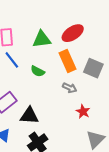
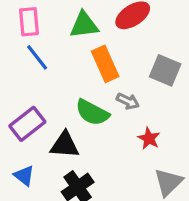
orange rectangle: (68, 61) -> (105, 64), moved
green semicircle: (38, 71) -> (92, 113), moved, size x1.5

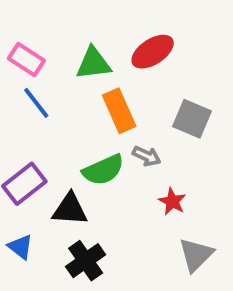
pink rectangle: (29, 22) -> (26, 60), turned -52
green semicircle: (92, 113) -> (103, 170), turned -52

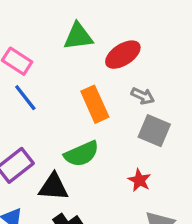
green triangle: (93, 63) -> (78, 36), moved
gray square: (192, 119) -> (154, 131), moved
gray arrow: (147, 156) -> (143, 96), moved

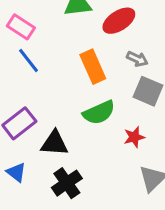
green semicircle: (82, 154) -> (99, 113), moved
red star: (139, 180) -> (134, 137), turned 30

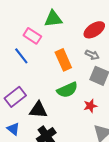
red ellipse: (119, 21) -> (94, 30), moved
pink rectangle: (21, 27) -> (32, 36), moved

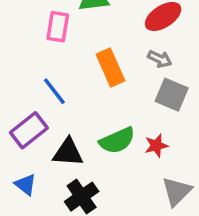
pink rectangle: (32, 36) -> (58, 27), turned 66
blue line: (21, 56) -> (54, 91), moved
green semicircle: (67, 90) -> (117, 140), moved

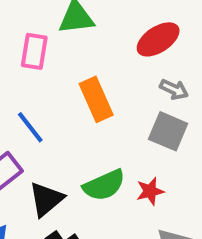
gray arrow: (160, 59) -> (174, 89), moved
black triangle: (68, 152) -> (46, 199), turned -44

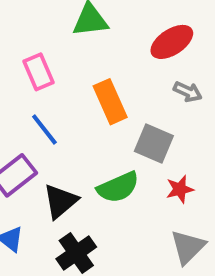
pink rectangle: (34, 51) -> (38, 72), moved, turned -32
gray square: (168, 131) -> (154, 143), moved
red star: (150, 191) -> (180, 189), moved

